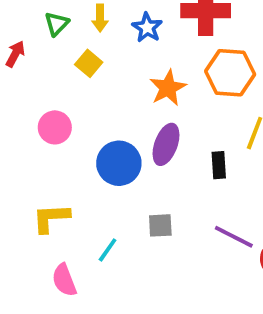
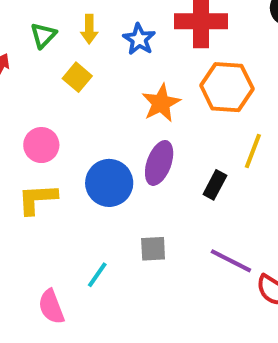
black rectangle: (219, 165) -> (215, 185), turned 32
yellow L-shape: (51, 218) -> (37, 199), moved

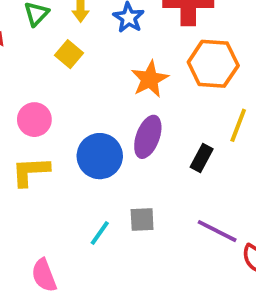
cyan line: (97, 275) -> (100, 233), moved

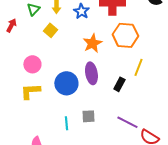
purple ellipse: (148, 137) -> (91, 73), turned -30
cyan line: (100, 233) -> (66, 123), turned -40

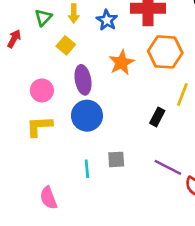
purple ellipse: (91, 73) -> (83, 80), moved

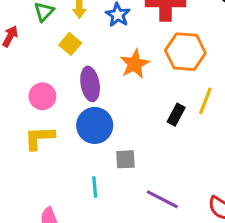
black rectangle: (157, 117) -> (176, 115), moved
gray square: (116, 159) -> (125, 159), moved
purple line: (168, 167) -> (162, 199), moved

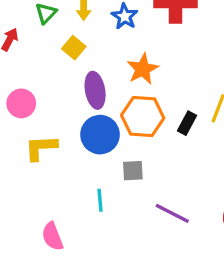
orange hexagon: (185, 52) -> (143, 117), moved
pink circle: (42, 96) -> (21, 103), moved

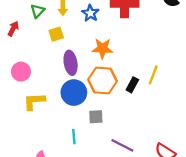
yellow square: (74, 48) -> (56, 34), turned 32
orange star: (143, 69) -> (103, 48), turned 30

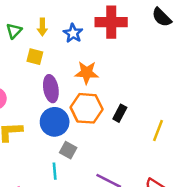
yellow square: (56, 34) -> (35, 57), turned 32
yellow line: (153, 75) -> (158, 130), moved
gray square: (96, 117) -> (68, 150), moved, turned 32

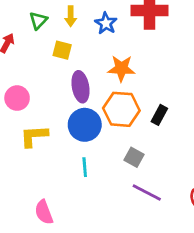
gray square: (68, 150) -> (134, 157), moved
cyan line: (55, 171) -> (85, 167), moved

